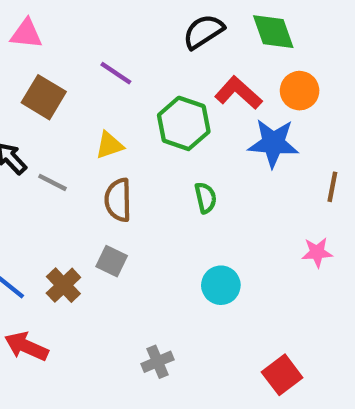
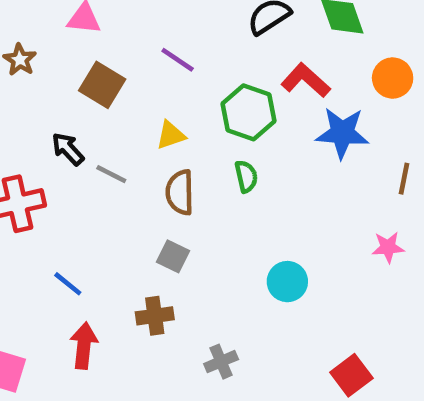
orange circle: (300, 91) -> (393, 78), moved
green semicircle: (206, 198) -> (246, 176), moved
brown cross: (63, 285) -> (155, 316), moved, turned 36
red arrow: (26, 346) -> (84, 346), turned 72

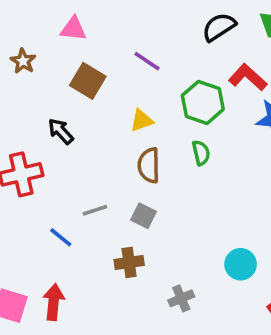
gray line: (111, 174) -> (95, 210), moved, turned -45
cyan circle: (287, 282) -> (241, 264), moved
red arrow: (84, 346) -> (54, 302), moved

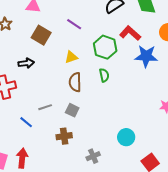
black arrow: (61, 131) -> (26, 63), turned 126

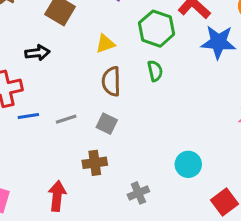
blue line: (26, 122) -> (28, 116), moved, turned -48
red arrow: (22, 158) -> (57, 196), moved

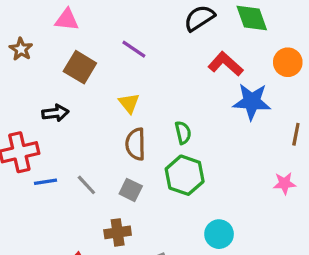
green hexagon: (157, 29) -> (185, 175), moved
yellow triangle: (105, 44) -> (129, 103), turned -50
gray line: (66, 119) -> (86, 185), turned 65

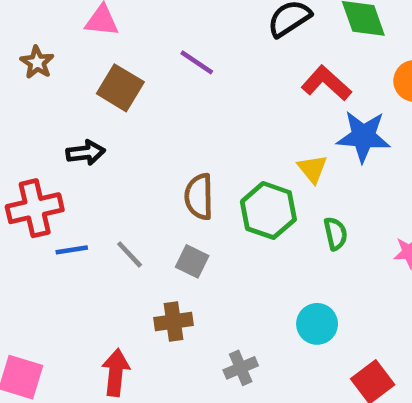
yellow triangle: (129, 103) -> (312, 169), moved
green semicircle: (183, 133) -> (336, 234), moved
green hexagon: (185, 175) -> (268, 210), moved

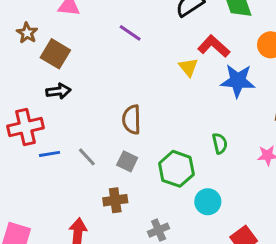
brown square: (120, 88) -> (55, 54), moved
yellow triangle: (312, 169) -> (188, 67), moved
green hexagon: (268, 210) -> (176, 169), moved

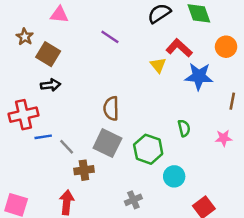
gray line: (87, 157) -> (67, 147), moved
gray square: (127, 161) -> (107, 143), size x1.6
brown cross: (115, 200) -> (84, 170), moved

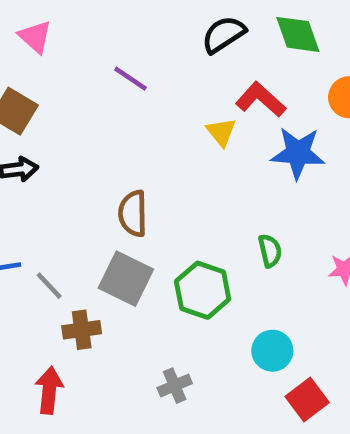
pink triangle: (59, 15) -> (35, 37), turned 36
cyan circle: (174, 176) -> (272, 351), moved

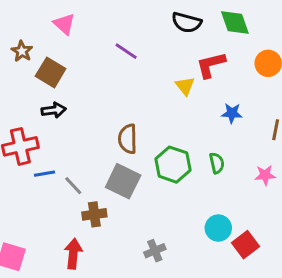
black semicircle: (224, 34) -> (187, 23), turned -132
red L-shape: (261, 100) -> (211, 65), turned -56
blue star: (298, 153) -> (232, 113), moved, size x0.6
green hexagon: (203, 290) -> (173, 165), moved
red square: (307, 400) -> (245, 245), moved

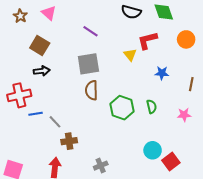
brown star: (22, 51) -> (20, 16), moved
gray square: (123, 181) -> (88, 64), moved, turned -35
gray cross: (155, 251) -> (101, 166), moved

